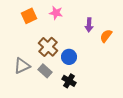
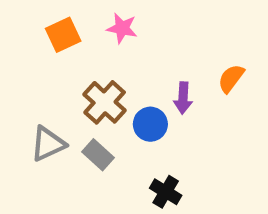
purple arrow: (89, 25) -> (183, 98), moved
black cross: (69, 81) -> (166, 192), moved

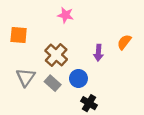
orange square: (63, 35) -> (19, 35), moved, turned 30
blue circle: (150, 124) -> (78, 78), moved
gray triangle: (48, 144) -> (26, 77), turned -30

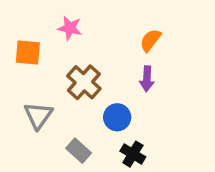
pink star: (66, 15) -> (70, 28), moved
orange semicircle: (124, 42) -> (150, 40), moved
gray rectangle: (53, 83) -> (79, 151), moved

